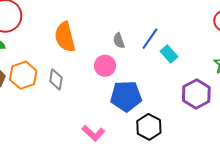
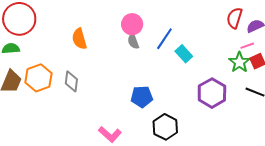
orange semicircle: (65, 37) -> (79, 39), size x0.7
pink circle: (105, 66) -> (132, 24), moved
blue pentagon: (126, 96) -> (142, 97), size x0.7

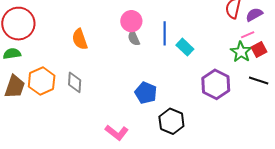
blue line: (164, 39) -> (165, 33), turned -30
blue pentagon: (142, 97) -> (146, 93), turned 30

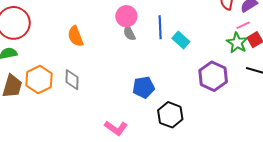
blue pentagon: (146, 93) -> (144, 87), turned -30

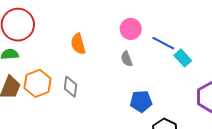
blue line: (160, 27) -> (163, 43), turned -65
gray semicircle: (129, 33) -> (127, 59), moved

